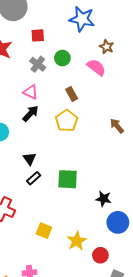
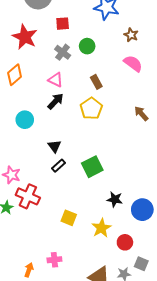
pink semicircle: (96, 67) -> (133, 63), moved
green square: (68, 179) -> (92, 167), turned -30
black star: (103, 199) -> (115, 199), moved

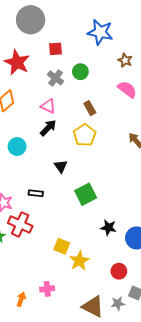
black triangle: (54, 146) -> (61, 166), moved
black rectangle: (58, 166) -> (36, 193), moved, turned 48
yellow star: (101, 228) -> (79, 261), moved

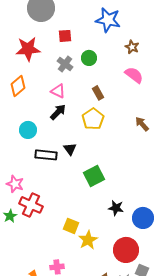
red star: (17, 62) -> (28, 49), turned -30
black rectangle: (36, 193) -> (46, 155), moved, size x1.5
red circle: (119, 271) -> (126, 250), size x1.6

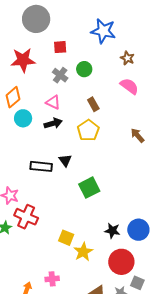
black arrow: (58, 112) -> (53, 123), turned 30
cyan circle: (28, 130) -> (23, 118), moved
black star: (116, 208) -> (112, 231), moved

